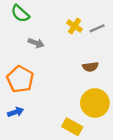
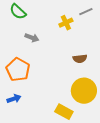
yellow cross: (75, 26) -> (66, 23), turned 32
gray line: (97, 28) -> (86, 12), moved

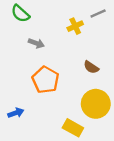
brown semicircle: (80, 59) -> (91, 67), turned 40
orange pentagon: (18, 70) -> (45, 80), moved

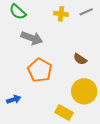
yellow cross: (75, 26) -> (61, 14), moved, turned 32
gray arrow: (36, 43) -> (32, 38), size x1.5

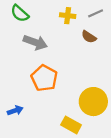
brown semicircle: (80, 59) -> (89, 37), moved

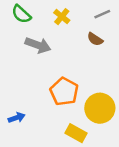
yellow cross: (68, 16) -> (62, 17), moved, turned 32
orange pentagon: (44, 78) -> (64, 92), moved

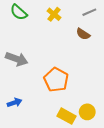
gray arrow: (38, 45) -> (17, 59), moved
yellow circle: (100, 108) -> (87, 112), moved, size x0.6

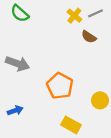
yellow cross: (54, 14) -> (74, 16), moved
yellow circle: (87, 112) -> (100, 100), moved

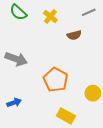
yellow cross: (74, 16) -> (50, 16), moved
brown semicircle: (89, 37) -> (74, 35), moved, turned -48

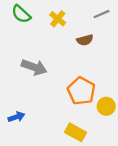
gray arrow: (16, 59) -> (34, 67), moved
orange pentagon: (56, 80) -> (81, 91), moved

